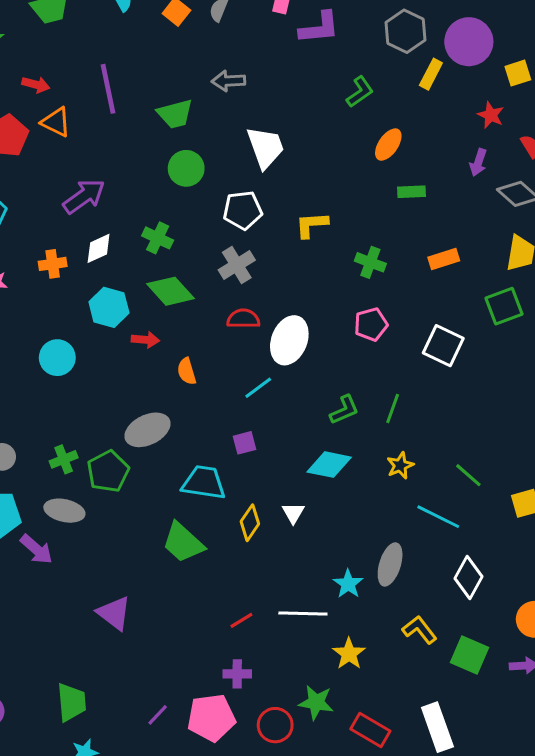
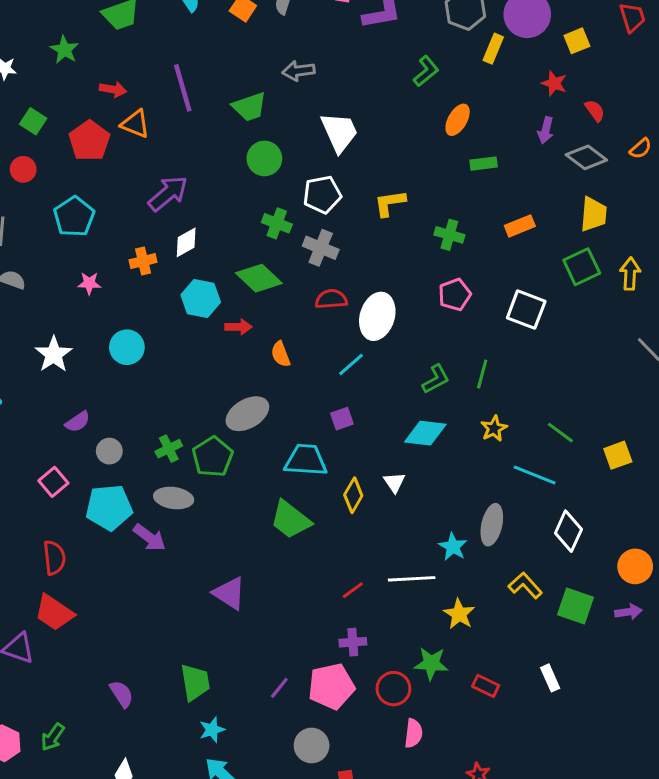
green cross: (158, 238) -> (277, 223), moved
gray cross: (237, 265) -> (321, 248), turned -32
cyan circle: (57, 358) -> (127, 347), moved
white rectangle: (437, 727) -> (550, 678), size x0.6
red rectangle: (370, 730) -> (486, 686), size x0.7

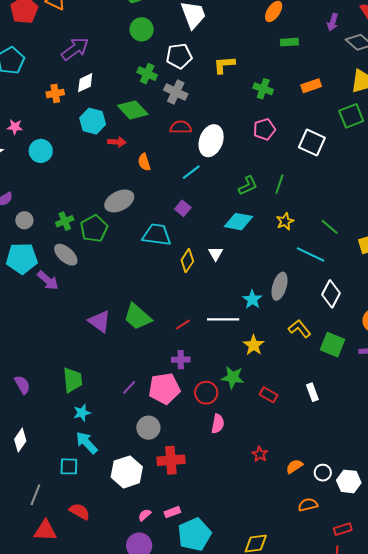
pink star: (89, 283) -> (15, 127), moved
purple square: (342, 419) -> (183, 208), turned -35
gray ellipse: (174, 498) -> (66, 255), turned 30
green trapezoid: (290, 520) -> (138, 317), moved

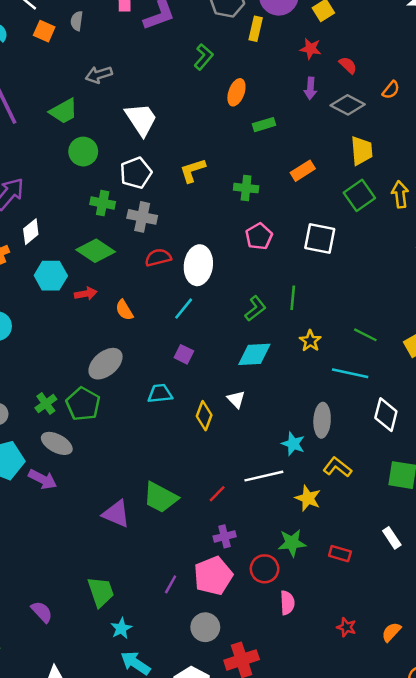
cyan trapezoid: (157, 235) -> (160, 394), size x0.7
yellow L-shape: (300, 329) -> (337, 467), moved

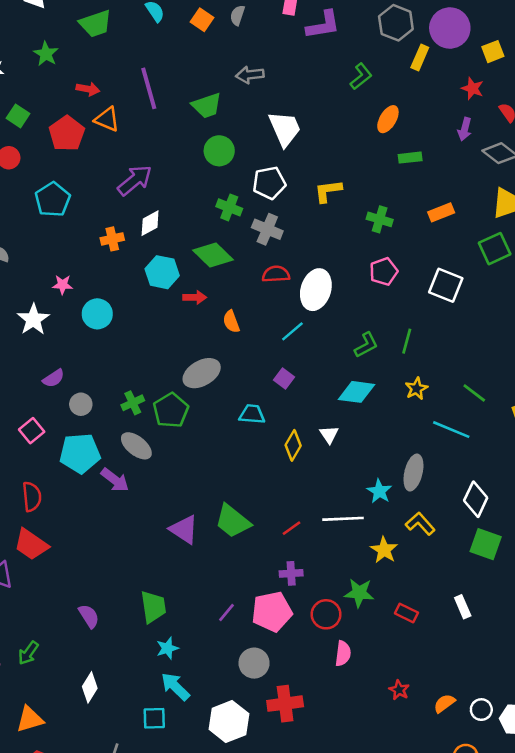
white diamond: (386, 415) -> (476, 499), moved

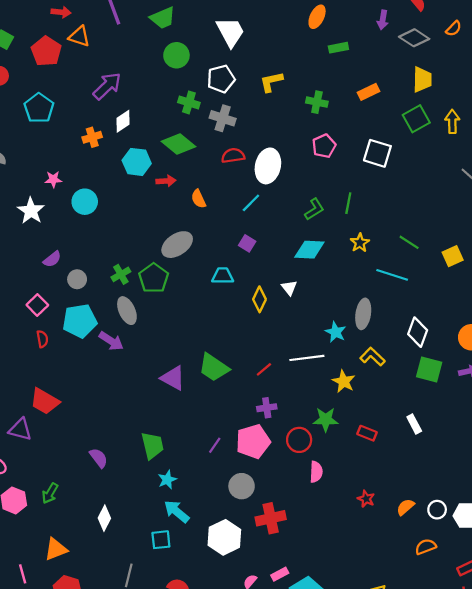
gray ellipse: (136, 446) -> (127, 311), turned 32
red semicircle: (32, 497) -> (42, 339), moved, size x0.7

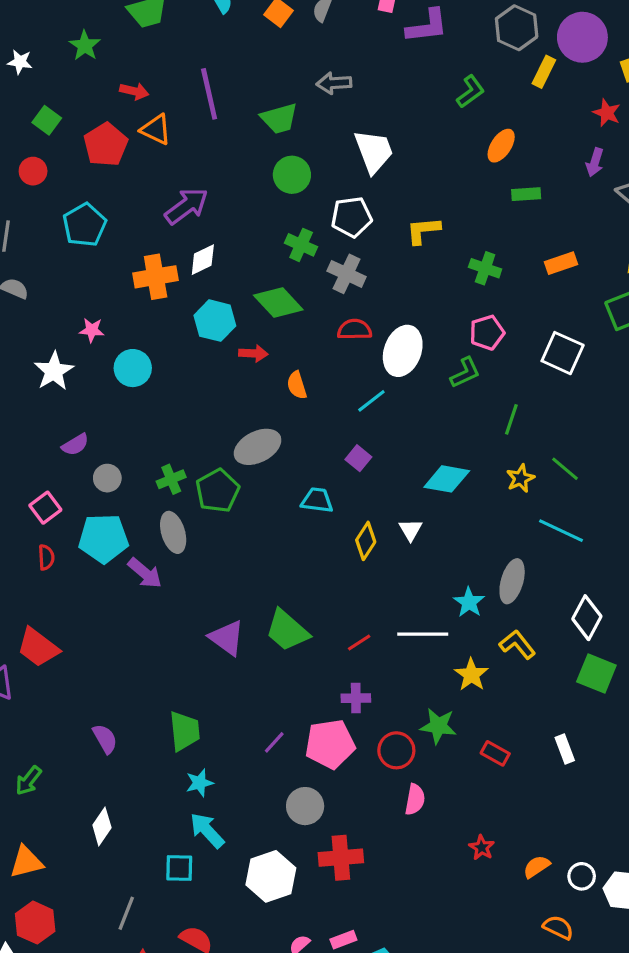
orange cross: (92, 137) -> (156, 277), size x1.5
green L-shape: (314, 209) -> (465, 373), moved
green line: (409, 242) -> (565, 469), moved
orange semicircle: (426, 547) -> (558, 927), turned 40

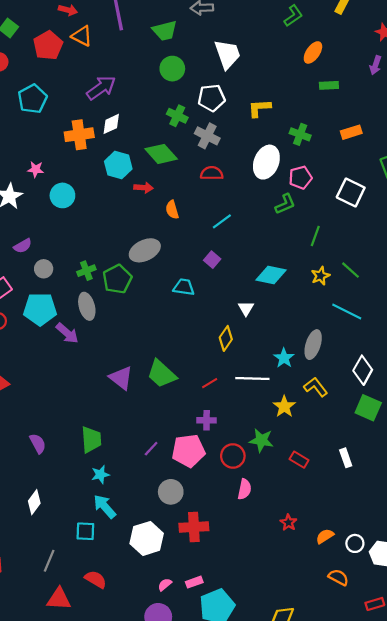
white ellipse: (403, 351) -> (266, 162), moved
yellow diamond: (366, 541) -> (226, 338), moved

